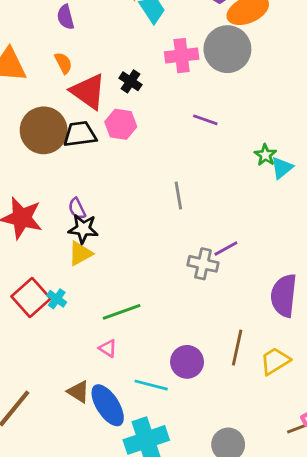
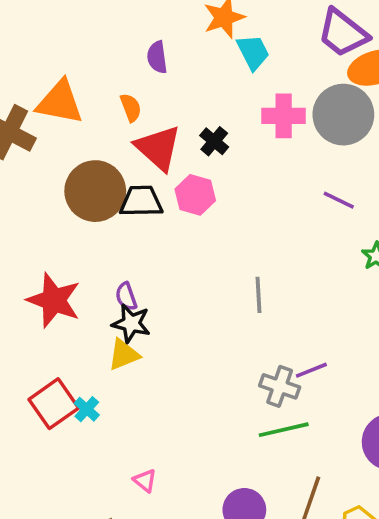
purple semicircle: (65, 17) -> (157, 57), moved
purple line: (205, 120) -> (339, 200), moved
green line: (122, 312) -> (284, 430), moved

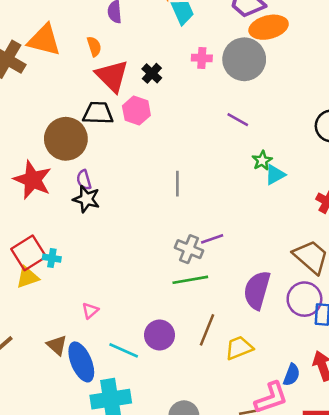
pink cross: (284, 116) -> (202, 58), size x0.7
brown circle: (95, 191) -> (66, 139), moved
yellow triangle: (124, 355) -> (27, 277), moved
cyan cross: (87, 409) -> (52, 258), turned -36
pink triangle: (145, 481) -> (90, 311), turned 36

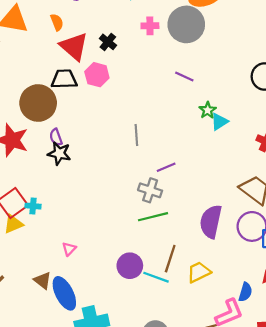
purple line: (212, 239) -> (166, 167), moved
cyan line: (124, 350) -> (156, 277), moved

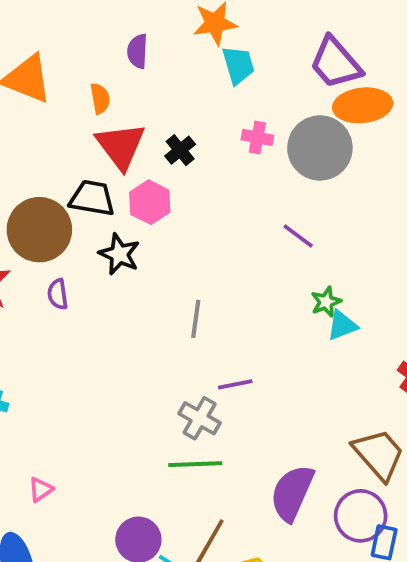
black star: (59, 153) -> (119, 254), moved

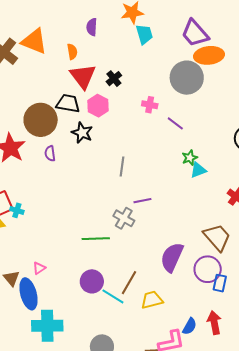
pink cross: (257, 137) -> (150, 105), moved
green line: (195, 464) -> (96, 239), moved
pink triangle: (41, 489) -> (39, 268), moved

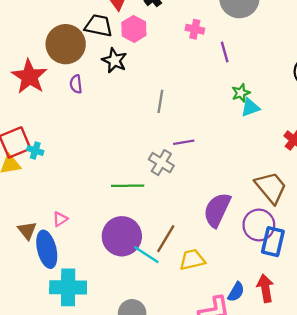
purple line: (175, 123) -> (225, 52), turned 36
purple circle: (92, 281) -> (122, 236), size x1.4
blue rectangle: (220, 283) -> (273, 242), size x1.4

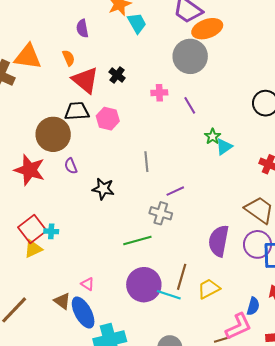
pink hexagon: (134, 29) -> (108, 119), moved
black star: (114, 60) -> (103, 189), moved
pink triangle: (60, 219) -> (88, 284), turned -40

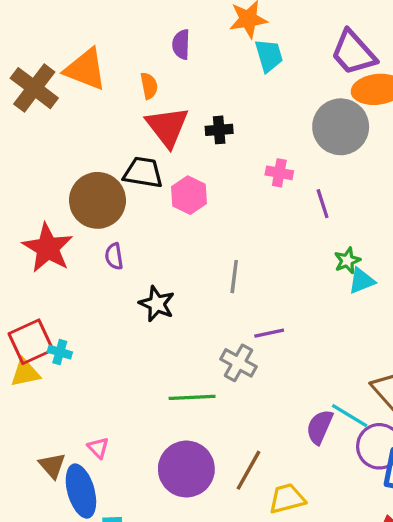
black cross: (117, 75) -> (219, 130), turned 35
purple semicircle: (219, 241) -> (320, 427), size x0.7
cyan line: (169, 295) -> (350, 416), moved

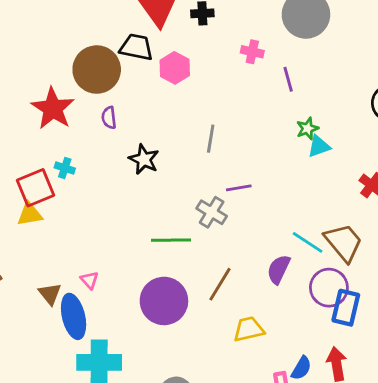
cyan cross: (60, 352) -> (65, 168), moved
cyan line: (350, 416) -> (308, 242), moved
brown line: (248, 470) -> (220, 284), moved

